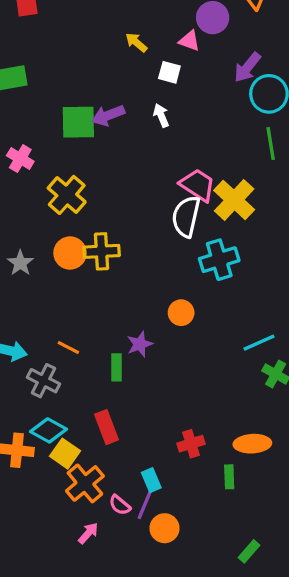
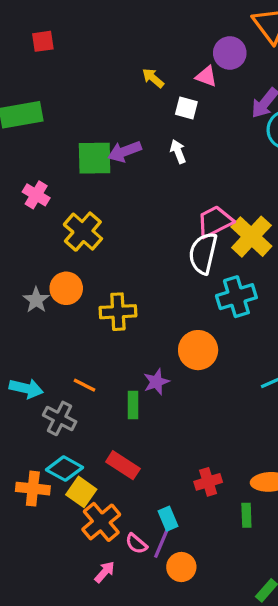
pink trapezoid: (198, 185) -> (215, 222), turned -60
yellow cross: (102, 251) -> (118, 312), moved
orange circle: (70, 253) -> (66, 288), moved
orange circle: (181, 313) -> (198, 350), size x1.5
red rectangle: (106, 427) -> (123, 465), turned -36

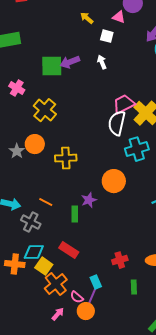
cyan diamond: (65, 469) -> (34, 252), turned -30
green rectangle: (246, 515) -> (134, 287), moved
orange circle: (181, 567) -> (86, 311), moved

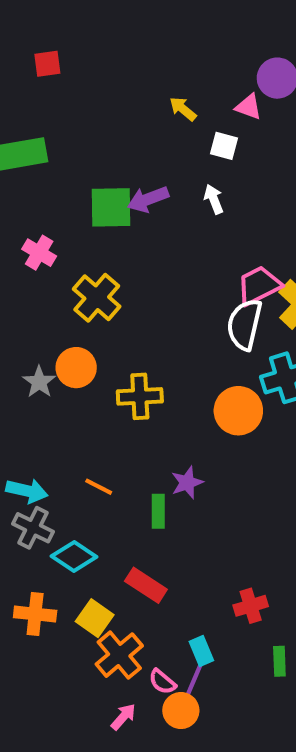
orange circle: (114, 181) -> (238, 411), moved
gray cross: (31, 222) -> (33, 528), moved
cyan diamond: (34, 252) -> (74, 557), moved, turned 35

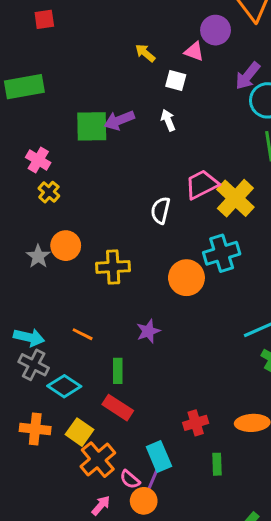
yellow cross: (97, 298) -> (49, 192), moved, size x0.6
white semicircle: (245, 324) -> (160, 210), moved, size x0.7
green rectangle: (158, 511) -> (118, 371), moved
cyan rectangle: (201, 651) -> (159, 457), size x1.4

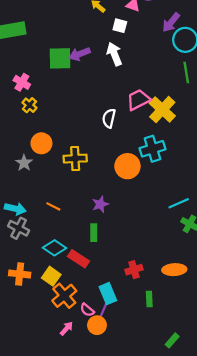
white arrow: (168, 120) -> (114, 54), size x1.5
gray star: (38, 256) -> (24, 163), moved
green rectangle: (118, 371) -> (94, 233), moved
cyan diamond: (64, 386) -> (55, 248), moved

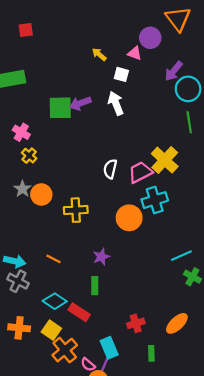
pink trapezoid: (138, 100) -> (140, 172), moved
gray star: (24, 163) -> (22, 189), moved
orange ellipse: (174, 270) -> (177, 323), turned -40

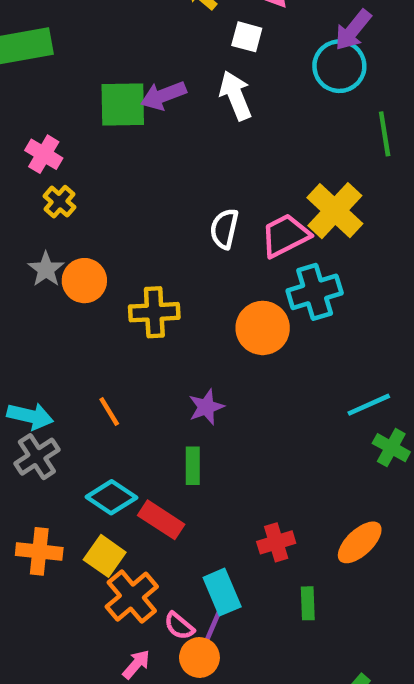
cyan circle: (188, 89) -> (339, 66), moved
orange line: (54, 259) -> (109, 411), turned 32
gray cross: (18, 281) -> (37, 457), turned 30

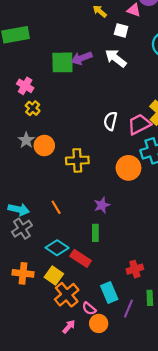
white arrow: (236, 96) -> (116, 58), turned -30
purple line: (213, 626) -> (128, 309), moved

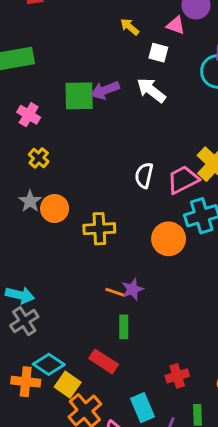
pink cross: (25, 86) -> (29, 115), moved
orange line: (56, 207) -> (115, 292), moved, turned -40
cyan diamond: (57, 248) -> (49, 364), moved

